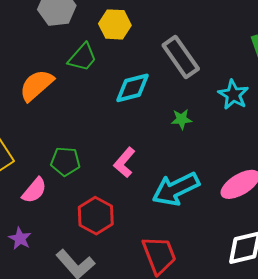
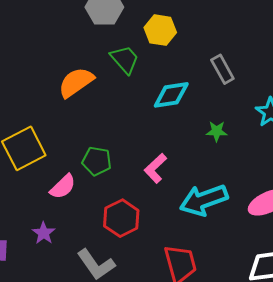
green trapezoid: (82, 57) -> (125, 59), turned -88
gray rectangle: (181, 57) -> (222, 69), size x0.7

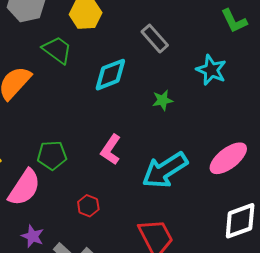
pink semicircle: (63, 187) -> (24, 188), size x1.4
red hexagon: (121, 218) -> (88, 206), size x0.6
purple star: (44, 233) -> (33, 236), moved

